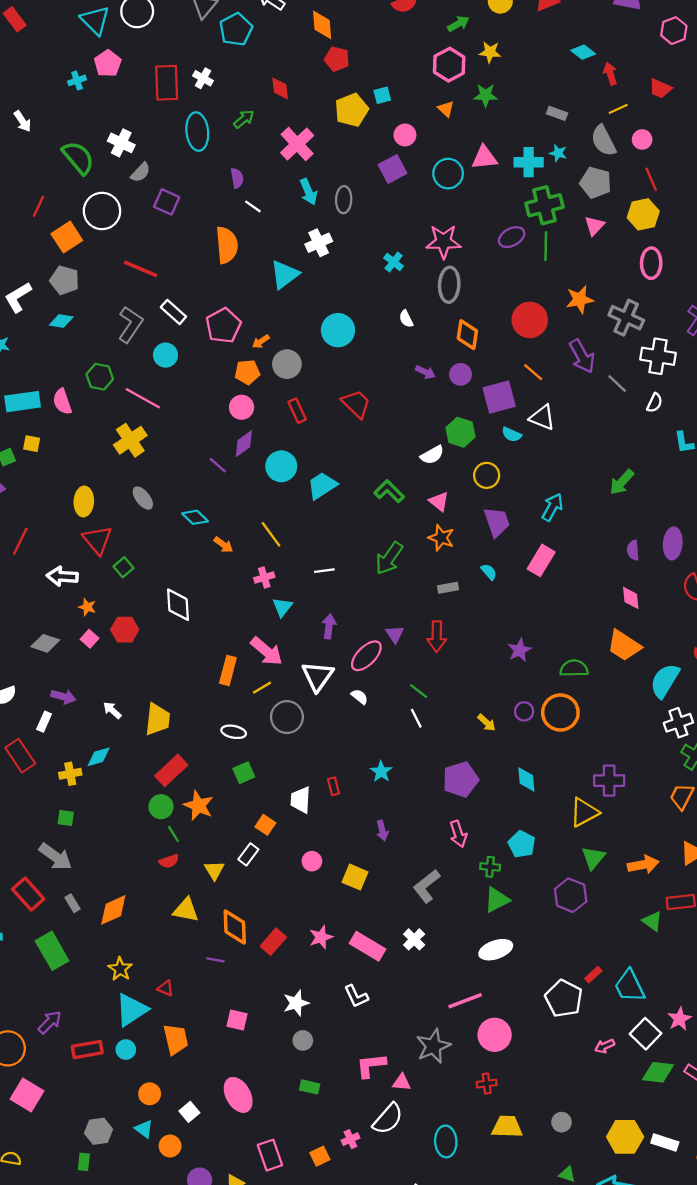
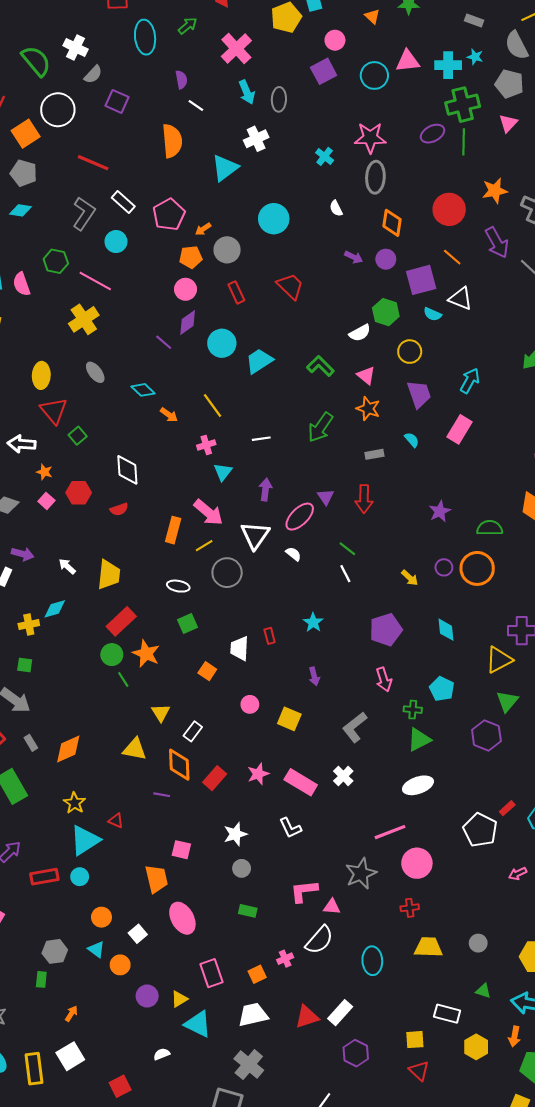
white rectangle: (248, 854) -> (193, 731), moved
red semicircle: (169, 861) -> (119, 509), moved
orange trapezoid: (176, 1039) -> (156, 879), moved

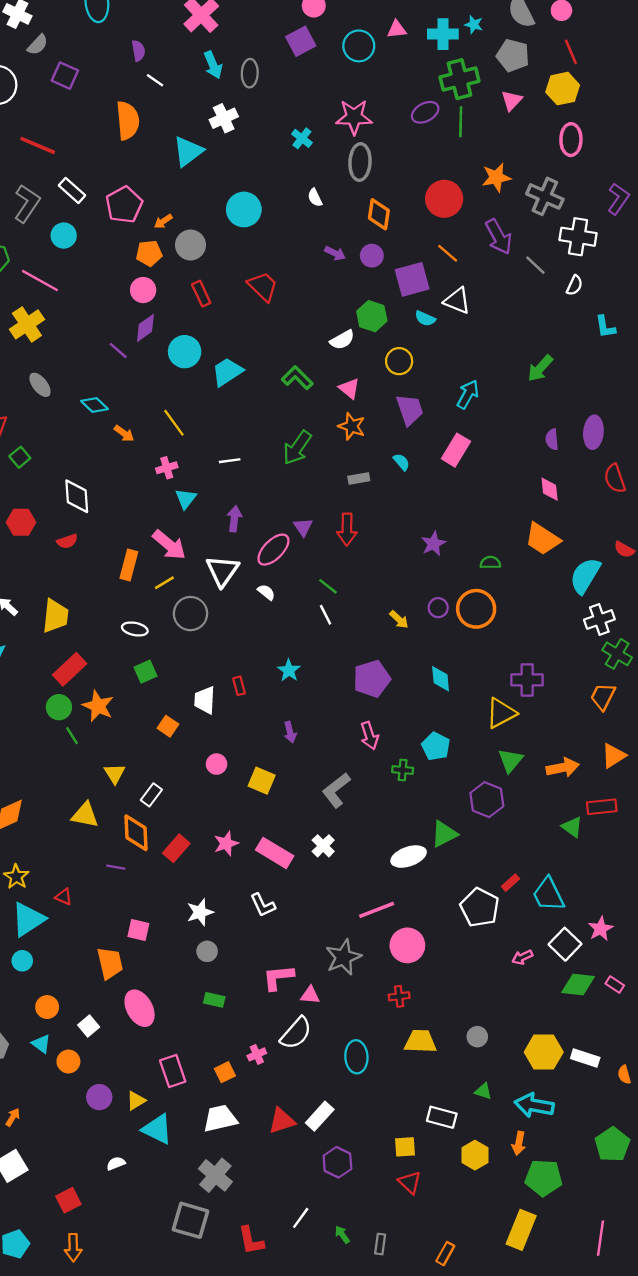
pink triangle: (408, 61) -> (397, 29), size x0.7
green semicircle: (490, 528) -> (490, 563), size x0.7
green triangle: (419, 740) -> (444, 834), moved

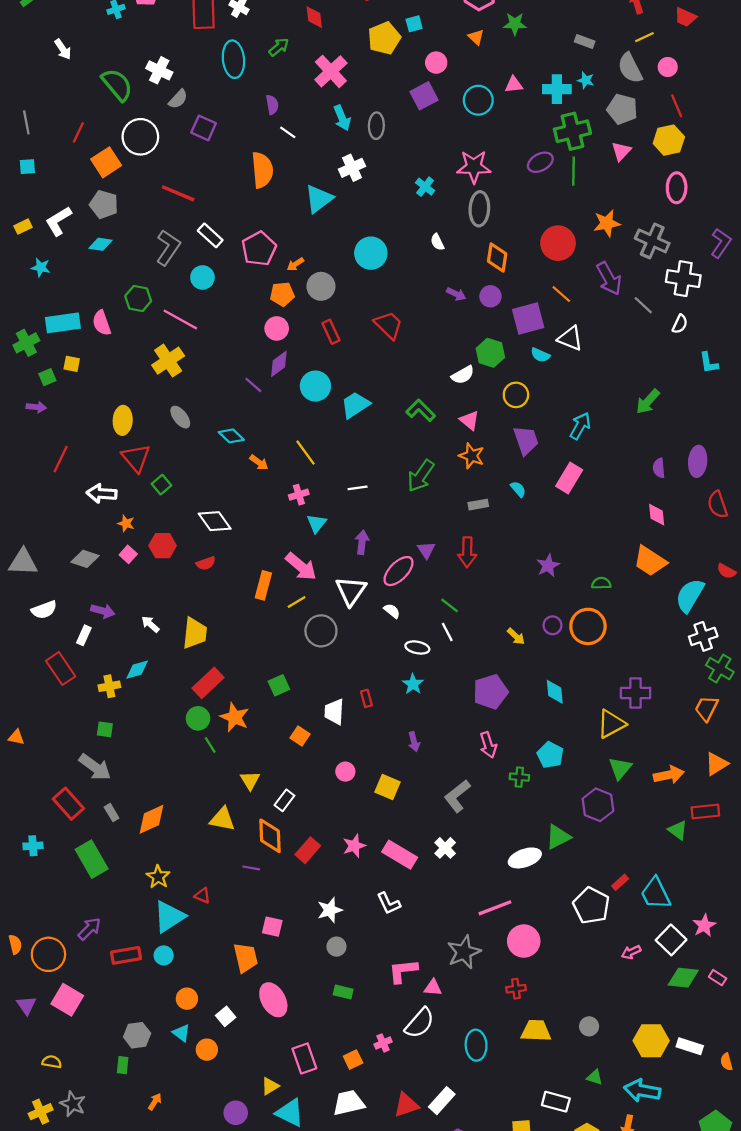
white diamond: (77, 496) -> (215, 521), turned -32
white ellipse: (135, 629) -> (417, 647), moved
purple circle: (99, 1097) -> (236, 1113), moved

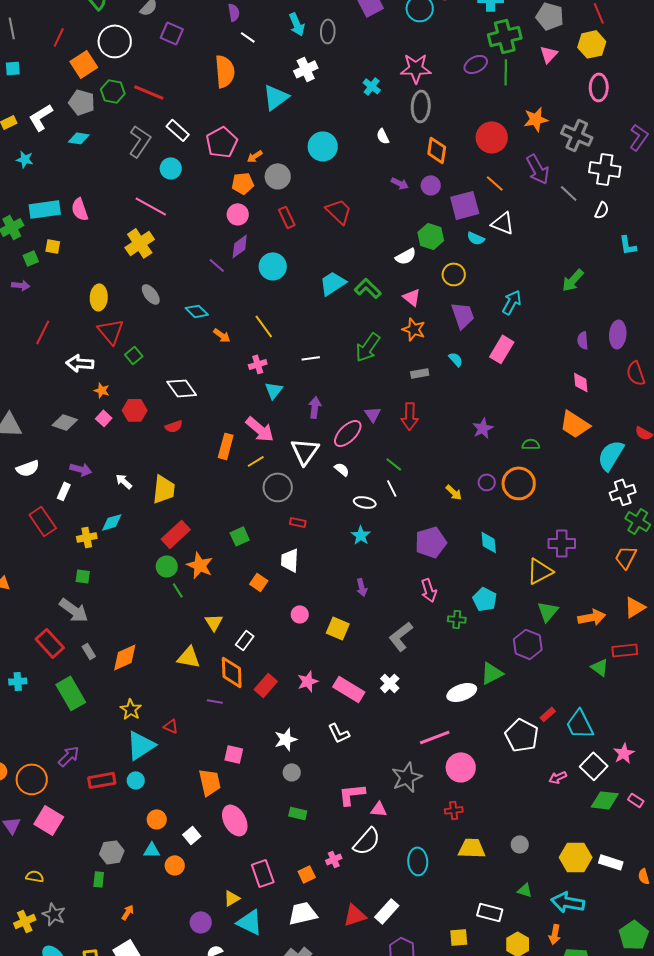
green hexagon: (138, 299) -> (113, 91), moved
cyan trapezoid: (355, 405) -> (333, 283), moved
red rectangle: (366, 698) -> (298, 522), moved, turned -63
cyan triangle: (181, 1033) -> (152, 850), turned -36

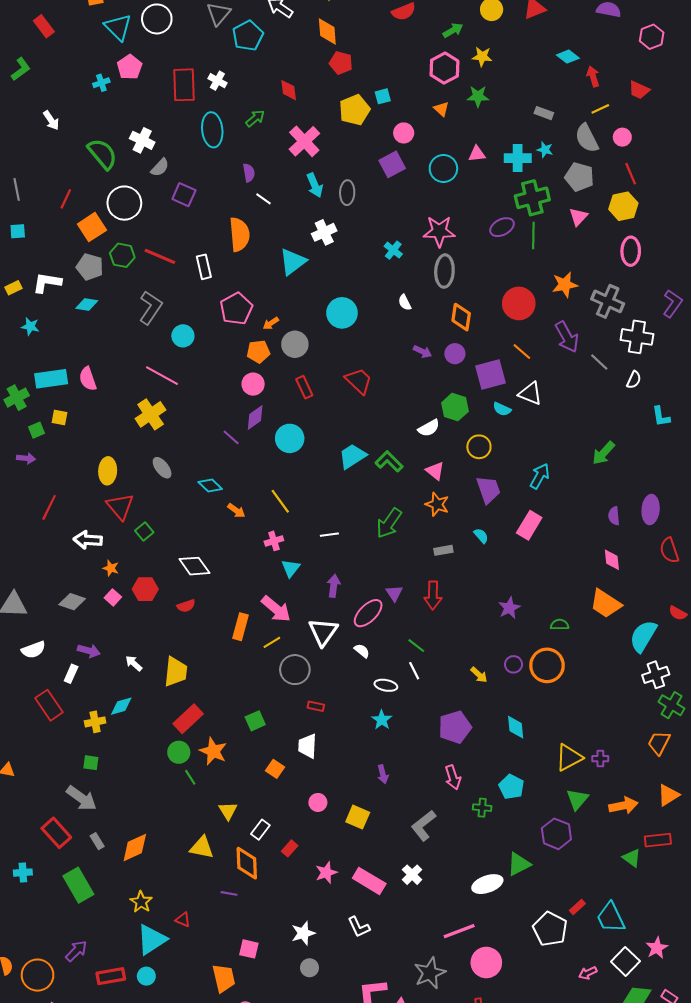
white L-shape: (41, 117) -> (47, 283), turned 40
white rectangle: (178, 130) -> (204, 267), moved, turned 35
purple cross: (562, 543) -> (600, 759), moved, size x0.6
red rectangle: (266, 685) -> (290, 848), moved, size x0.7

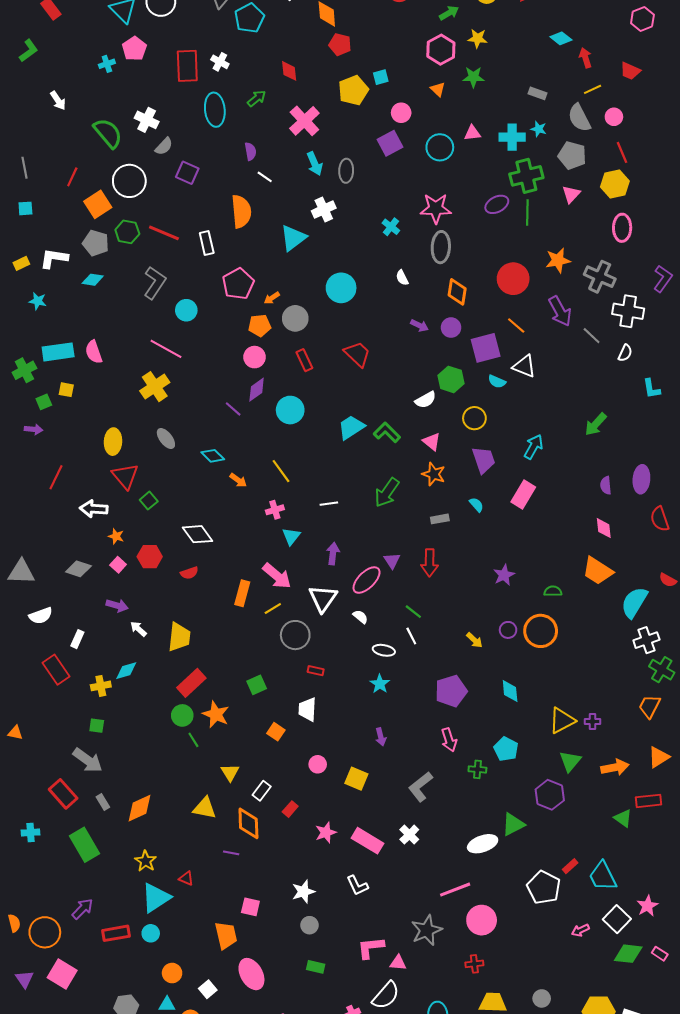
purple arrow: (89, 651) -> (117, 605), moved

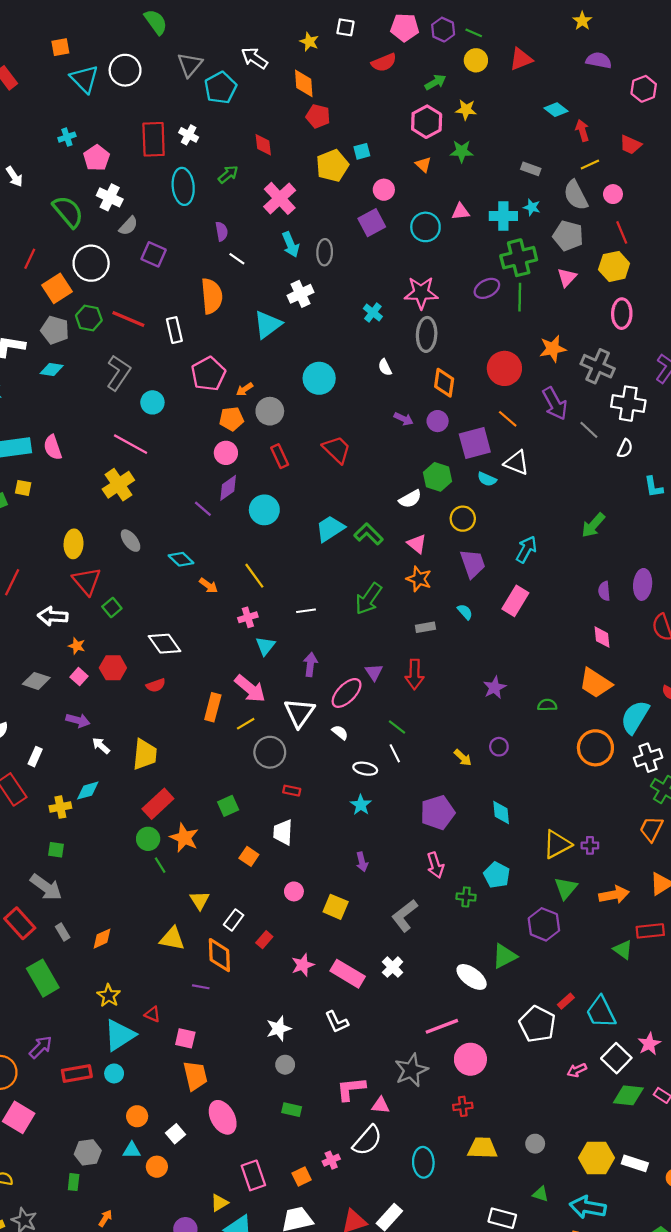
pink pentagon: (134, 49) -> (97, 158), moved
orange circle: (541, 631) -> (595, 748), moved
orange diamond: (139, 808) -> (102, 939), size x0.7
white ellipse: (483, 844) -> (472, 977), turned 56
pink square: (250, 907) -> (185, 1038), moved

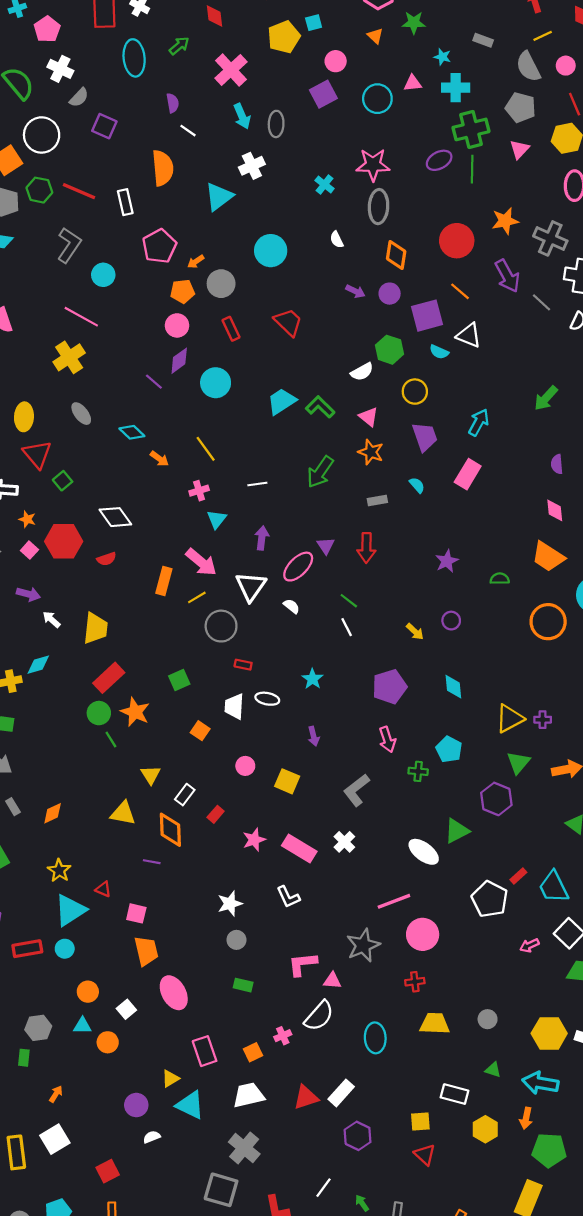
cyan star: (532, 207) -> (442, 57), moved
red hexagon: (113, 668) -> (64, 541), size x1.4
white ellipse: (365, 769) -> (267, 699), moved

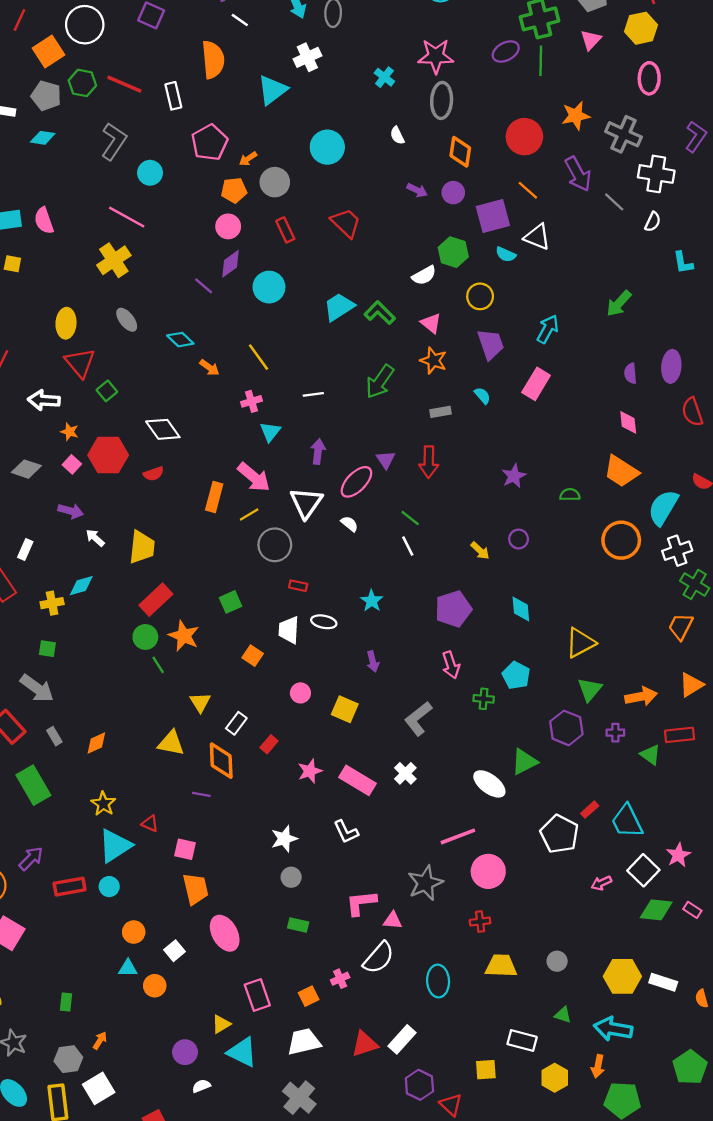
purple cross: (543, 720) -> (615, 733), moved
gray hexagon: (38, 1028) -> (68, 1059), moved
red triangle: (425, 1155) -> (451, 1105), moved

